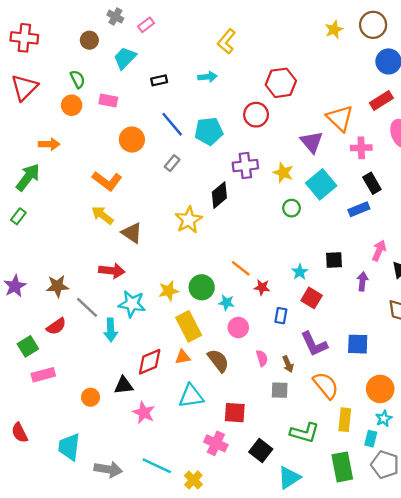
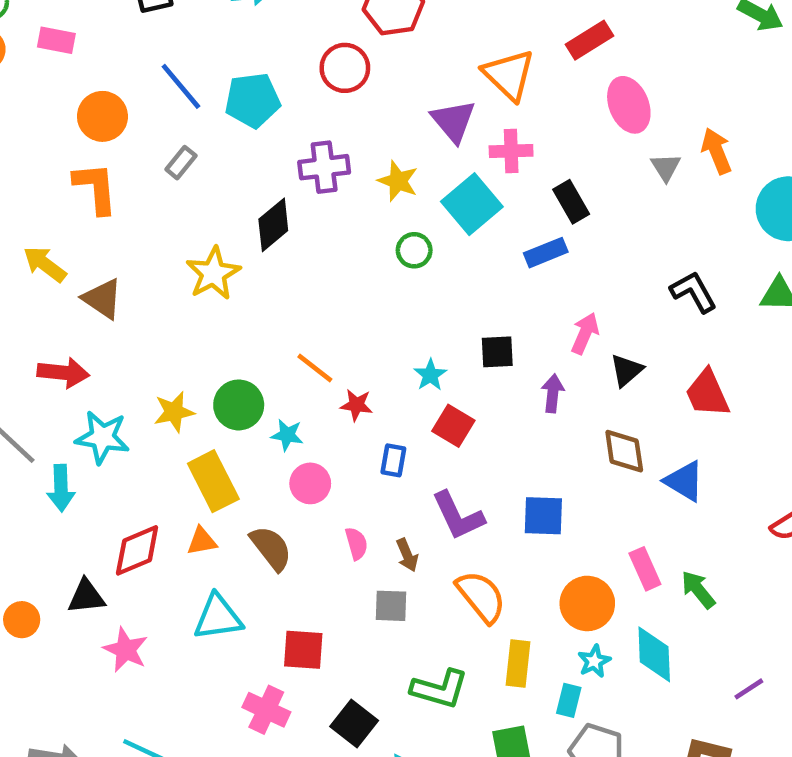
pink cross: (361, 148) -> (511, 151), moved
orange L-shape: (107, 181) -> (96, 188), moved, turned -132

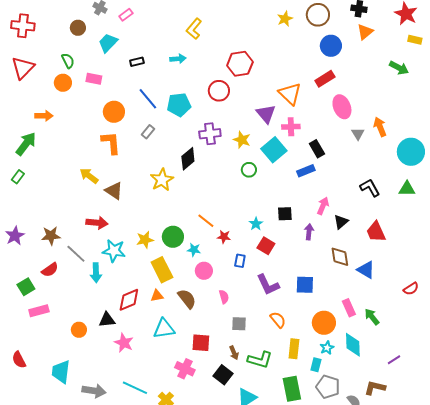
brown arrow: (407, 555) -> (234, 353), moved
orange semicircle: (481, 597) -> (278, 320), size x0.7

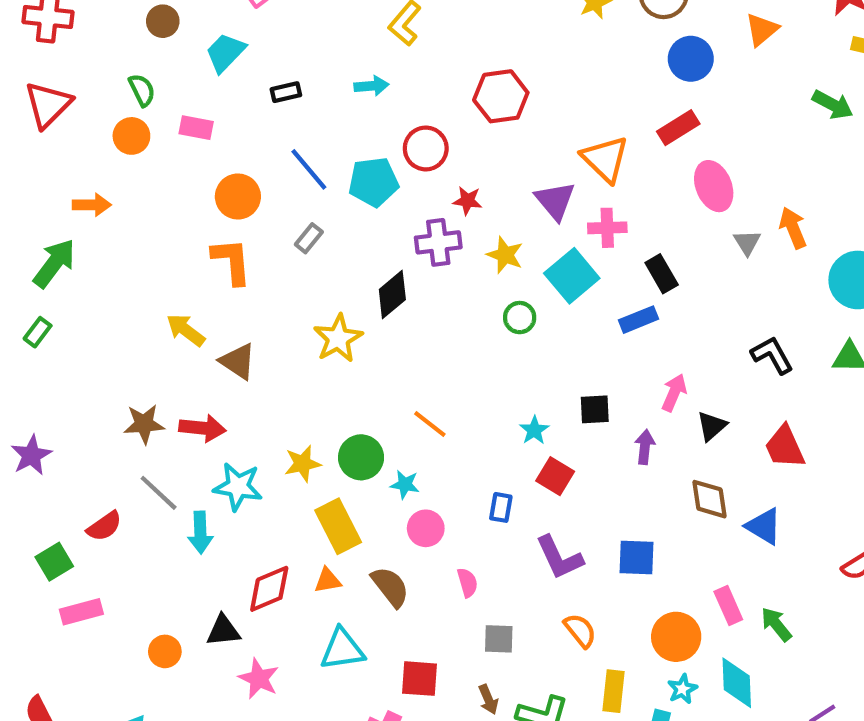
red circle: (219, 91) -> (426, 148), moved
brown star: (51, 236) -> (144, 424), moved
red star: (224, 237) -> (467, 201), moved

